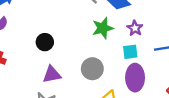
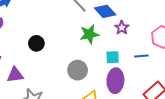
purple star: (135, 28) -> (122, 28), moved
purple triangle: (52, 74) -> (15, 75), moved

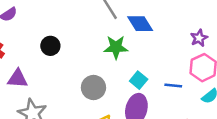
purple star: (122, 28) -> (199, 38), moved
cyan square: (113, 57) -> (139, 80), turned 32

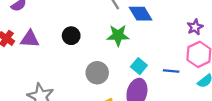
black circle: (50, 46) -> (71, 36), moved
purple triangle: (18, 79) -> (30, 39), moved

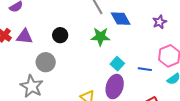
purple star: (195, 27) -> (160, 22), moved
gray circle: (97, 73) -> (46, 62), moved

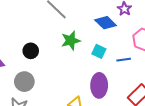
blue diamond: (121, 19) -> (106, 23), moved
cyan square: (117, 64) -> (99, 51), moved

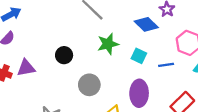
gray circle: (24, 82) -> (89, 85), moved

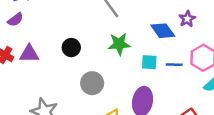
cyan square: (139, 56) -> (149, 62), turned -32
blue line: (166, 65) -> (174, 65), moved

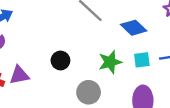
blue diamond: (163, 31) -> (134, 28), moved
green star: (119, 44) -> (110, 62), moved

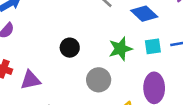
purple triangle: (19, 75) -> (30, 80), moved

